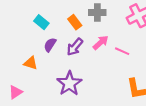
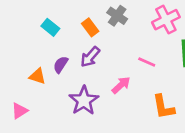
gray cross: (97, 12) -> (117, 16), turned 35
pink arrow: (101, 43) -> (121, 85), moved
purple semicircle: (50, 45) -> (61, 65), moved

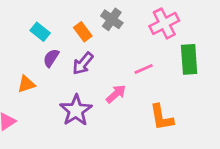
pink line: (147, 62) -> (144, 69), turned -48
purple semicircle: (61, 65) -> (51, 58), moved
orange triangle: (37, 76) -> (26, 84), turned -36

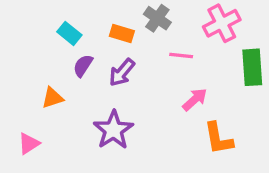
orange rectangle: (83, 32) -> (122, 33), turned -36
pink line: (144, 69) -> (181, 55), moved, turned 30
pink arrow: (116, 94) -> (195, 99), moved

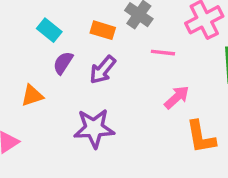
purple star: (113, 130) -> (94, 128), turned 30

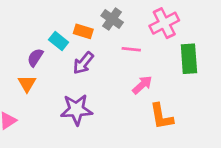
cyan rectangle: (49, 30) -> (59, 41), moved
purple semicircle: (63, 63) -> (35, 57), moved
orange triangle: (32, 96) -> (27, 84), turned -42

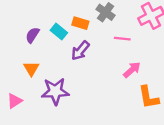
purple semicircle: (35, 57) -> (32, 35), moved
purple star: (76, 110) -> (55, 91), moved

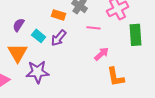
cyan rectangle: (59, 31) -> (39, 36), moved
orange triangle: (31, 69) -> (18, 53), size x1.5

